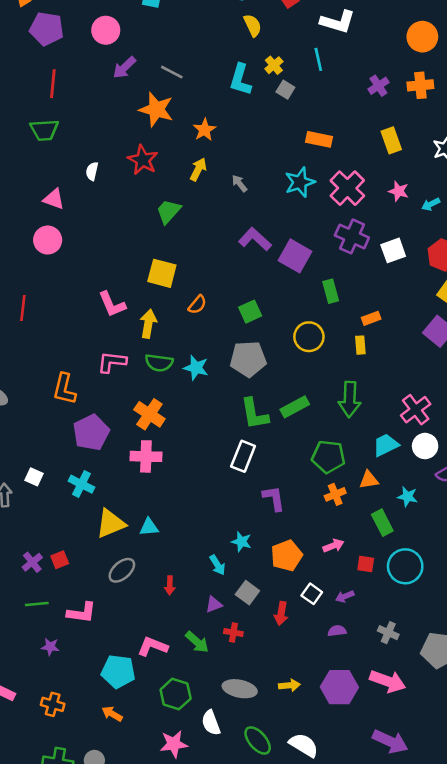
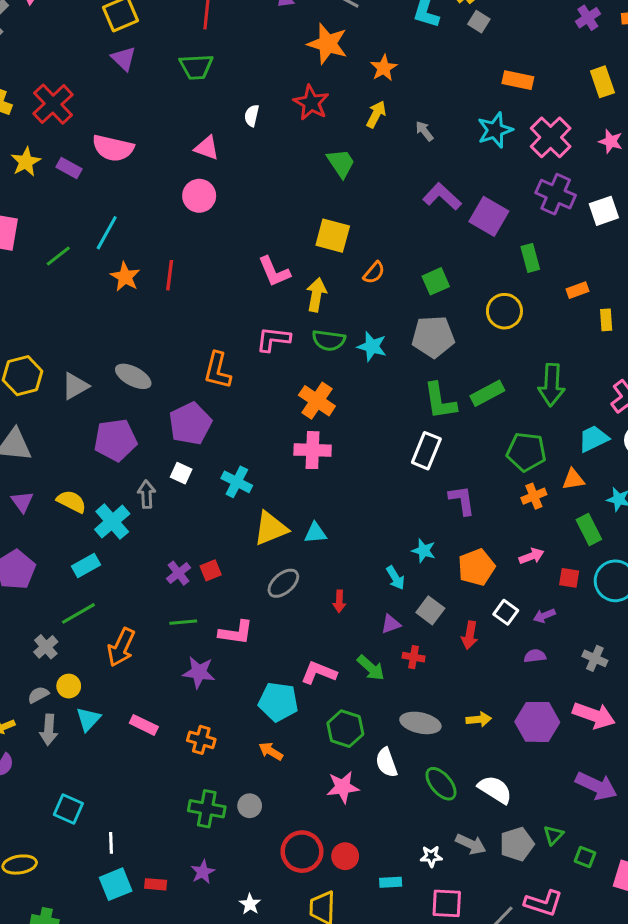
green trapezoid: (168, 211) -> (341, 163), turned 104
yellow rectangle: (360, 345) -> (606, 320), moved
purple pentagon: (91, 432) -> (190, 424), moved
purple star: (50, 647) -> (199, 672), size x1.5

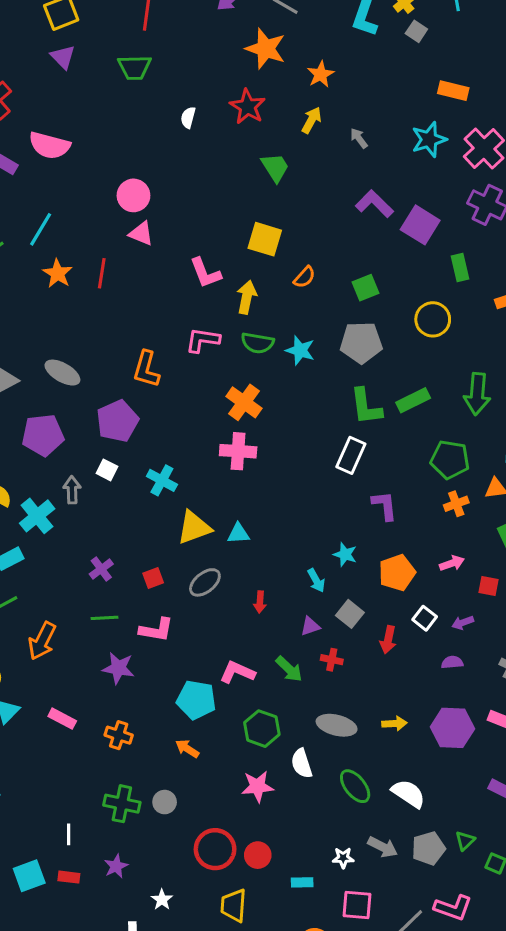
pink triangle: (207, 148) -> (141, 234), moved
red square: (211, 570) -> (153, 578), moved
white line: (111, 843) -> (69, 834), moved

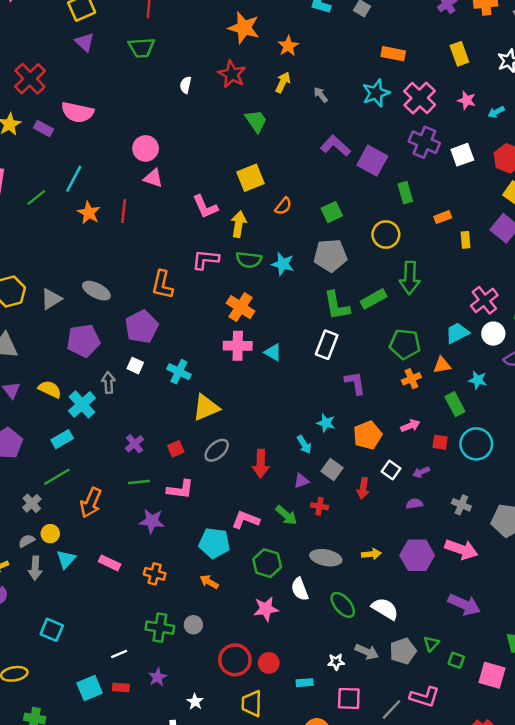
yellow square: (265, 239) -> (251, 178), turned -36
green arrow: (477, 394) -> (410, 278), moved
cyan triangle: (238, 533) -> (273, 352), moved, turned 36
red arrow: (260, 602) -> (261, 464), size x1.6
white line: (69, 834) -> (119, 654), turned 70

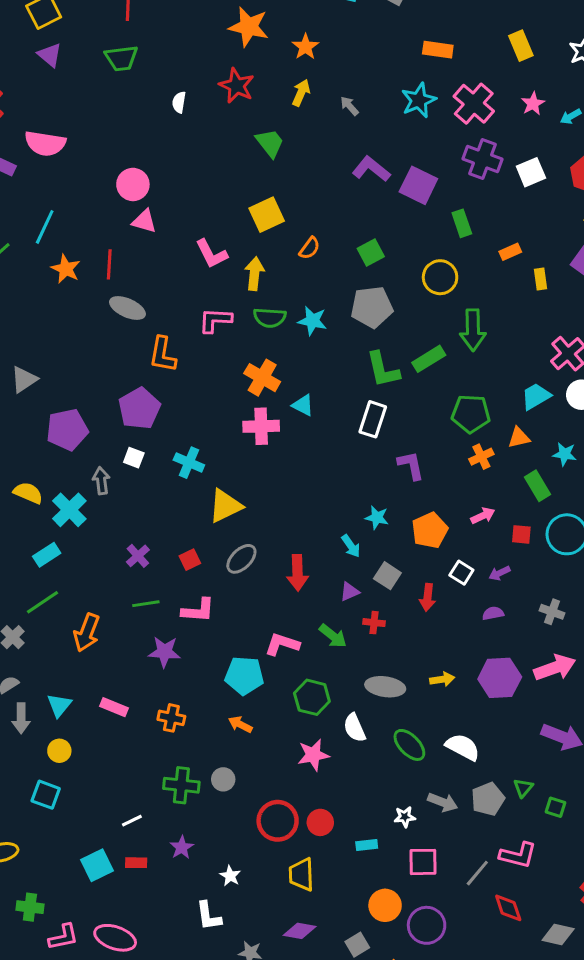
pink star: (467, 100) -> (533, 104), turned 30
gray ellipse: (96, 291) -> (127, 308), moved
cyan triangle: (273, 352) -> (303, 405), moved
yellow circle: (50, 534) -> (59, 751), moved
pink arrow: (461, 549) -> (555, 668), turned -36

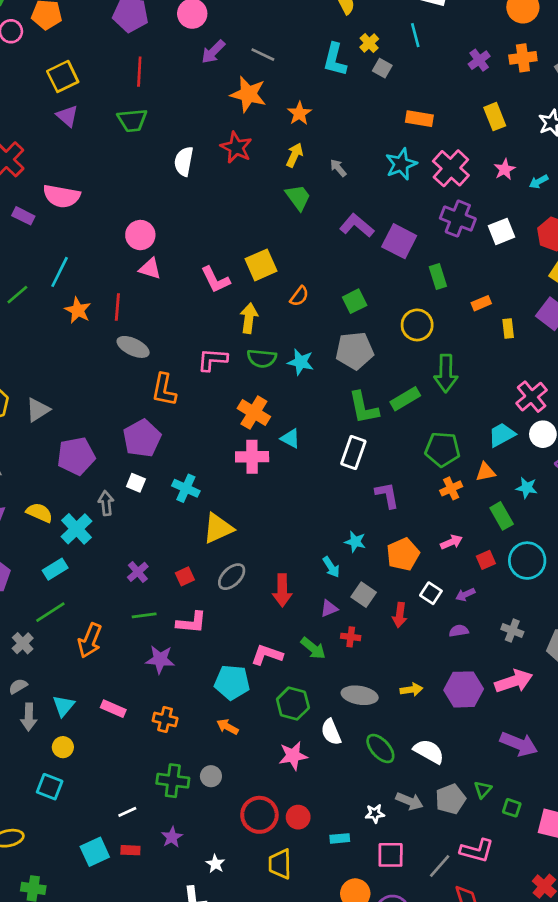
white semicircle: (179, 102) -> (184, 161), size x1.5
green trapezoid: (270, 143) -> (298, 197), moved
pink L-shape: (211, 254) -> (215, 280), moved
red square: (521, 534) -> (486, 560), turned -30

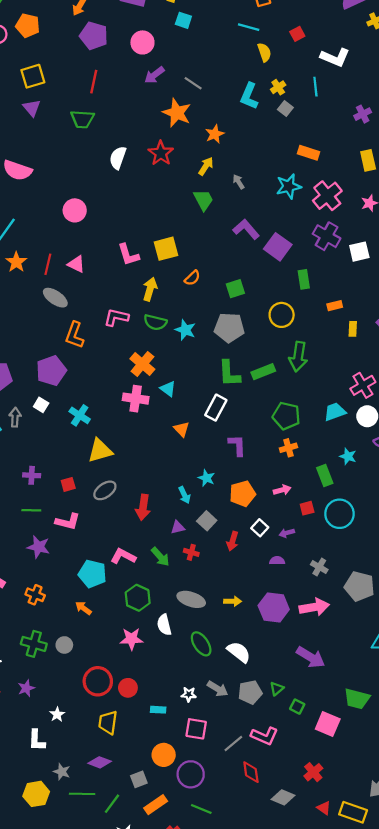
pink triangle: (150, 269) -> (76, 264), moved
orange triangle: (486, 472) -> (181, 429), moved, turned 49
purple cross: (138, 572) -> (32, 475), turned 35

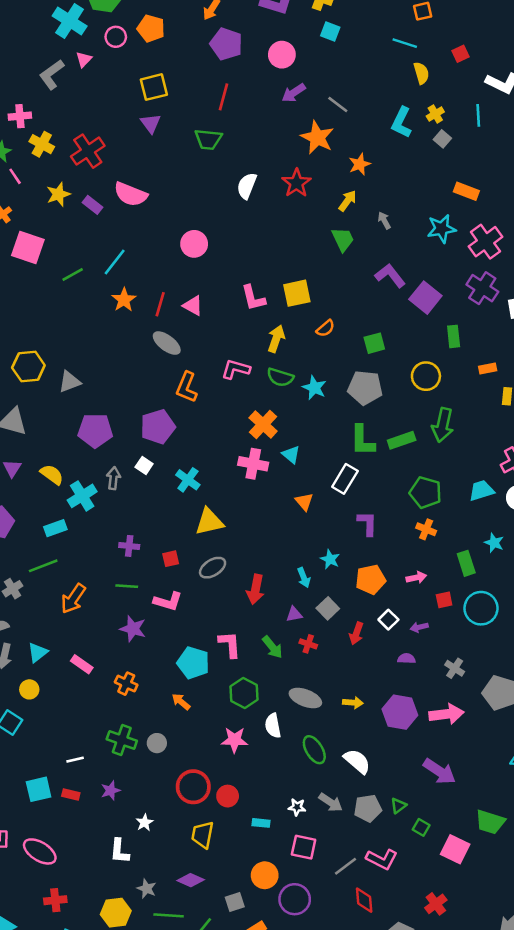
orange cross: (288, 448) -> (426, 529), turned 35
pink L-shape: (123, 556) -> (230, 644), turned 55

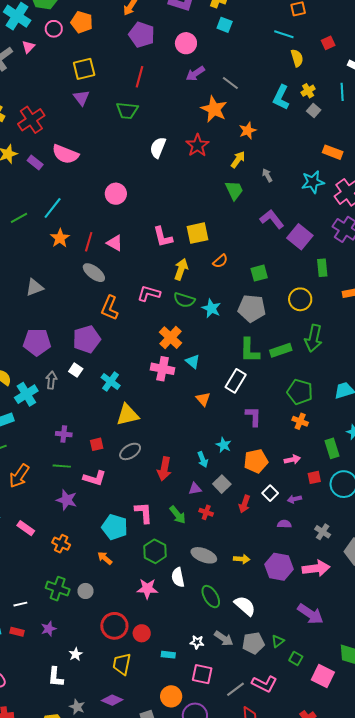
gray triangle: (70, 382) -> (35, 287), moved

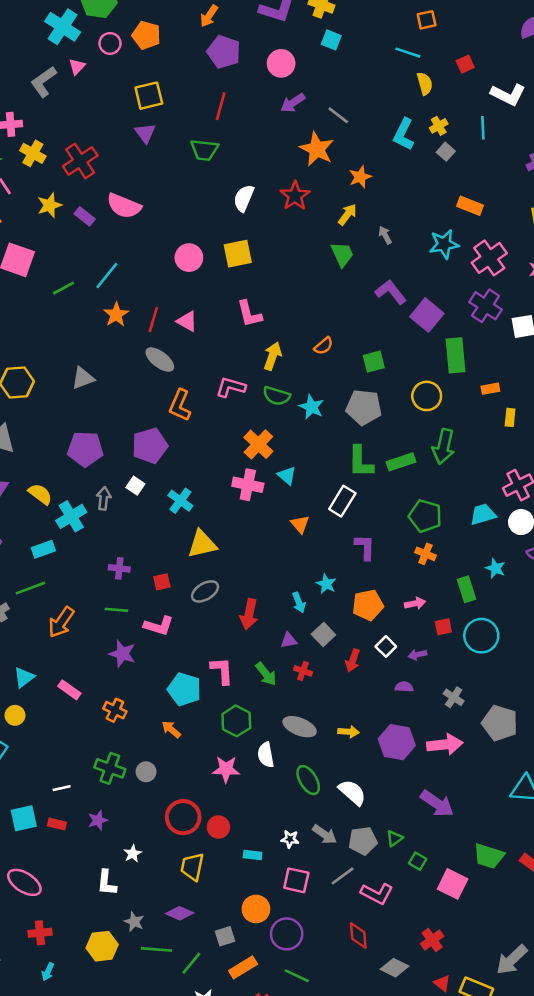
yellow square: (198, 233) -> (238, 254), moved
green rectangle: (322, 268) -> (456, 355), size x1.5
gray line: (236, 689) -> (343, 876), moved

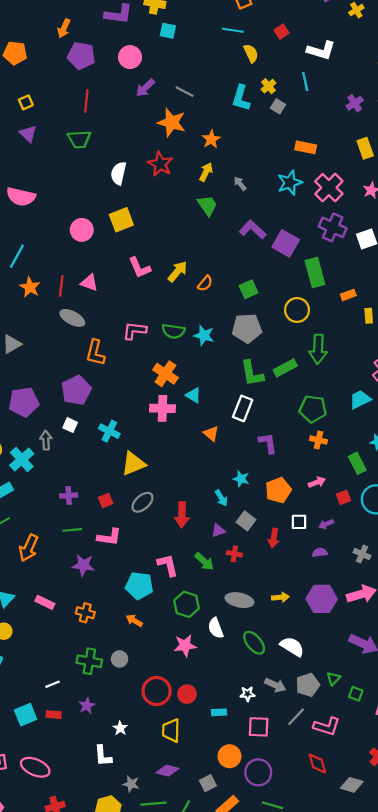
yellow square: (149, 96) -> (26, 102), size x0.6
yellow arrow: (273, 356) -> (178, 272), moved, turned 30
white square: (386, 647) -> (299, 522), turned -35

